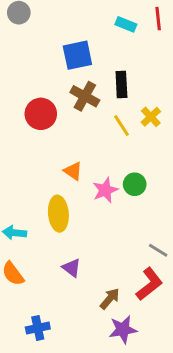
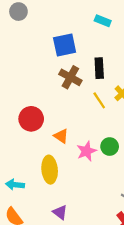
red circle: (41, 114) -> (31, 119), moved

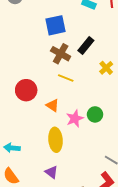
black rectangle: (99, 68) -> (86, 46), turned 42
yellow line: (99, 100) -> (66, 78), moved, turned -35
yellow ellipse: (50, 170) -> (56, 140), moved

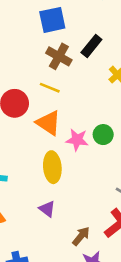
yellow line: (66, 78) -> (50, 88), moved
orange triangle: (52, 105) -> (48, 123), size x1.5
pink star: (75, 119) -> (77, 140), turned 30

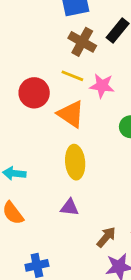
pink star: (77, 140) -> (102, 86), moved
purple triangle: (47, 209) -> (69, 207), turned -30

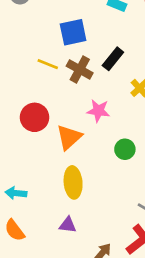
yellow line: (72, 76) -> (48, 64), moved
orange triangle: (71, 114) -> (69, 137), turned 44

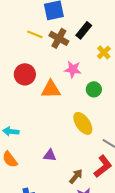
orange triangle: (69, 137) -> (51, 89), turned 40
green circle: (125, 149) -> (94, 89), moved
yellow ellipse: (73, 182) -> (83, 123), moved, turned -30

